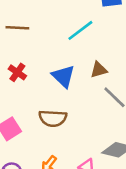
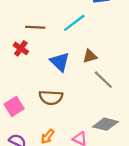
brown line: (17, 28) -> (35, 27), moved
red cross: (17, 72) -> (21, 48), moved

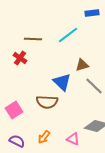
blue triangle: (60, 62) -> (62, 82), moved

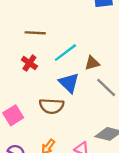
cyan line: (68, 35) -> (65, 53), moved
red cross: (20, 58) -> (29, 63), moved

